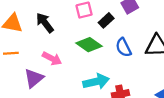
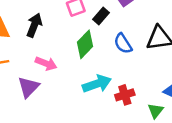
black arrow: (45, 23) -> (34, 25), turned 65
green diamond: (89, 45) -> (85, 44), turned -75

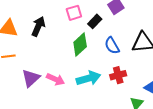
pink arrow: (46, 64) -> (56, 79), moved
red cross: (125, 95) -> (118, 75), moved

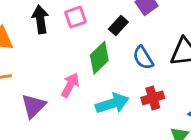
pink square: (74, 13) -> (75, 17), moved
black arrow: (38, 26) -> (40, 19), moved, turned -30
pink arrow: (56, 79) -> (70, 85), moved, turned -84

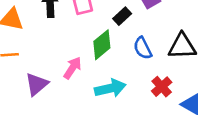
red cross: (153, 98) -> (162, 87), moved, turned -30

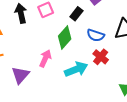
blue semicircle: (143, 48) -> (96, 35), turned -36
red cross: (162, 87) -> (101, 57), moved

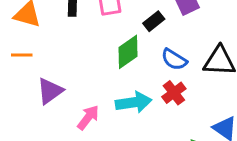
pink arrow: (45, 58) -> (88, 118), moved

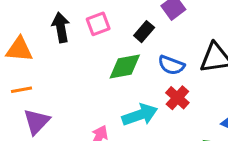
green diamond: (128, 52) -> (125, 67), turned 36
purple triangle: (50, 91) -> (37, 122), moved

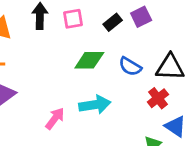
black rectangle: (144, 32) -> (113, 22), moved
red cross: (177, 98) -> (158, 98), moved

